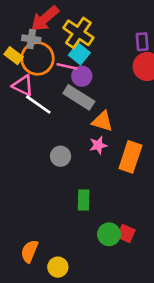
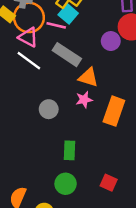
purple circle: (82, 76) -> (111, 41), moved
pink triangle: (23, 86) -> (28, 37), moved
green circle: (109, 234) -> (66, 184), moved

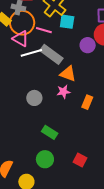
cyan square: (68, 14) -> (67, 22), moved, turned -35
white line: (29, 61) -> (31, 53), moved, turned -55
orange rectangle: (114, 111) -> (87, 102), size x0.6
green rectangle: (70, 150) -> (50, 132), turned -63

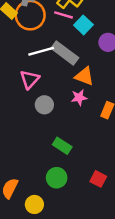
cyan square: (67, 22) -> (83, 25), moved, turned 35
pink line: (44, 30) -> (64, 15), moved
pink triangle: (21, 39) -> (30, 79), moved, turned 42

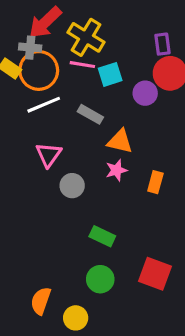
cyan square: (83, 25) -> (110, 74), turned 36
white line: (41, 51) -> (44, 105), moved
gray rectangle: (65, 53) -> (90, 114), size x0.7
red square: (98, 179) -> (155, 274), size x1.5

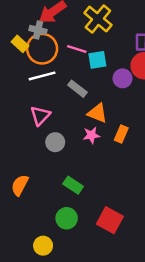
yellow cross: (86, 37) -> (98, 19), moved
orange rectangle: (155, 182) -> (121, 134), moved
orange semicircle: (41, 301) -> (20, 185), moved

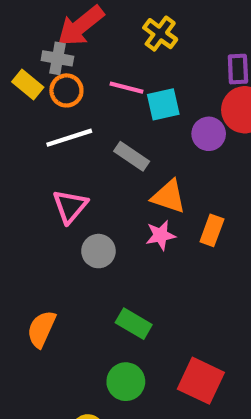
yellow cross: (98, 19) -> (160, 34), size x0.7
orange circle: (42, 49) -> (66, 90), size x0.6

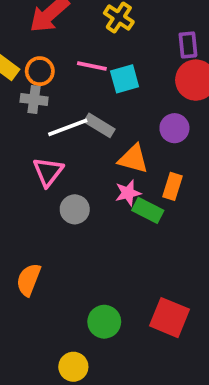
gray cross: (57, 58) -> (34, 100), moved
purple circle: (209, 134) -> (174, 128), moved
white line: (69, 138) -> (68, 127), moved
green rectangle: (134, 324) -> (148, 210), moved

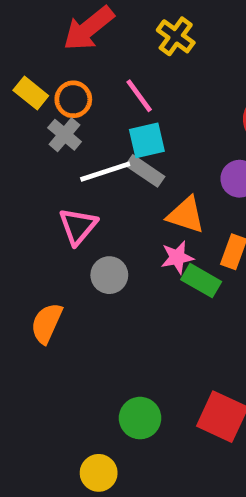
pink line: (92, 66) -> (139, 96), turned 40
cyan square: (125, 79) -> (147, 140), moved
gray cross: (34, 100) -> (65, 135), turned 30
orange semicircle: (29, 280) -> (47, 323), moved

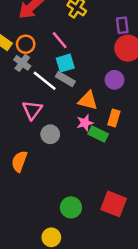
white line: (105, 172) -> (45, 81), turned 60

